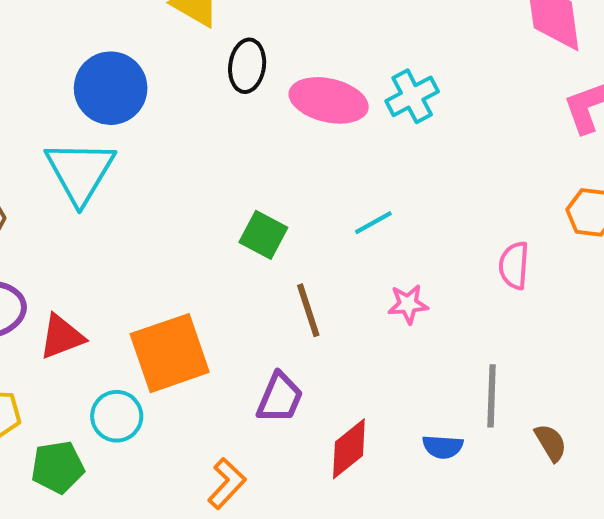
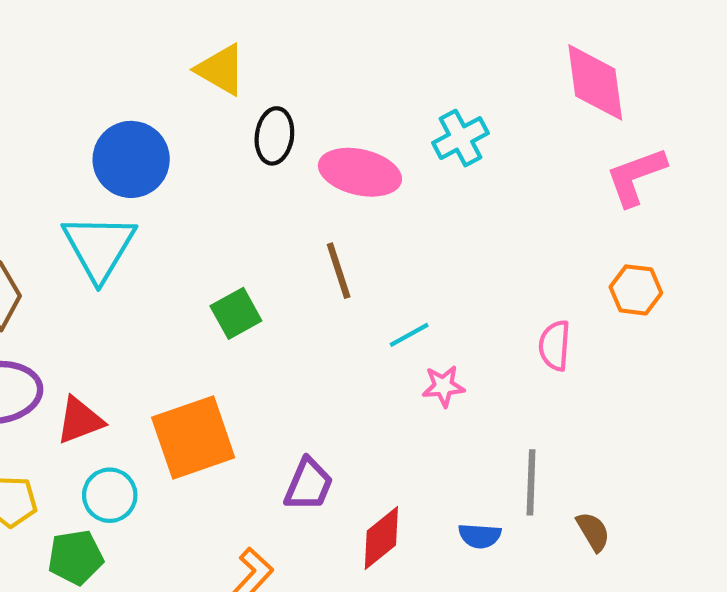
cyan cross: (412, 96) -> (460, 138), moved
cyan line: (373, 223) -> (409, 335), moved
green square: (263, 235) -> (236, 313), moved, turned 33
brown line: (308, 310) -> (339, 271), moved
cyan circle: (117, 416) -> (110, 495), moved

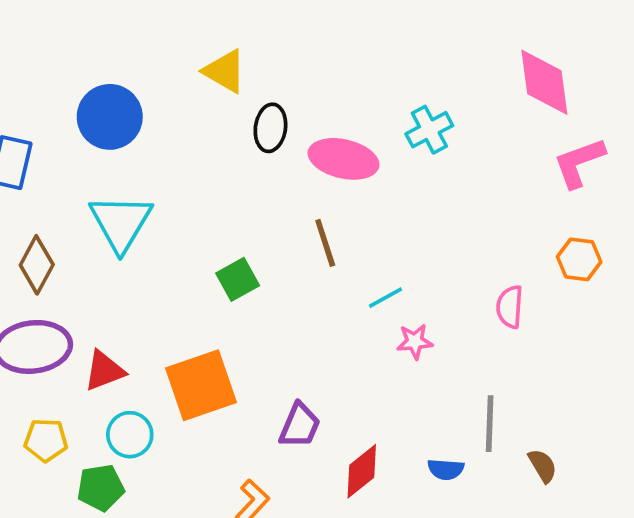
blue circle: (131, 159) -> (110, 117), moved

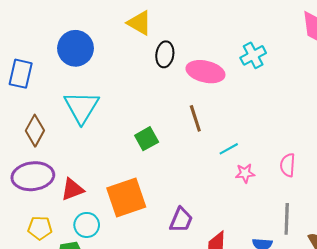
pink semicircle: (510, 307) -> (288, 165), moved

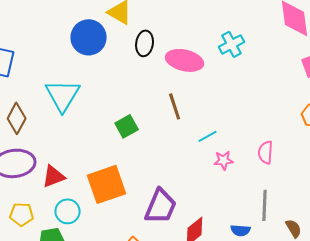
blue circle: (75, 48) -> (89, 37), moved
purple trapezoid: (181, 220) -> (161, 206), size x1.4

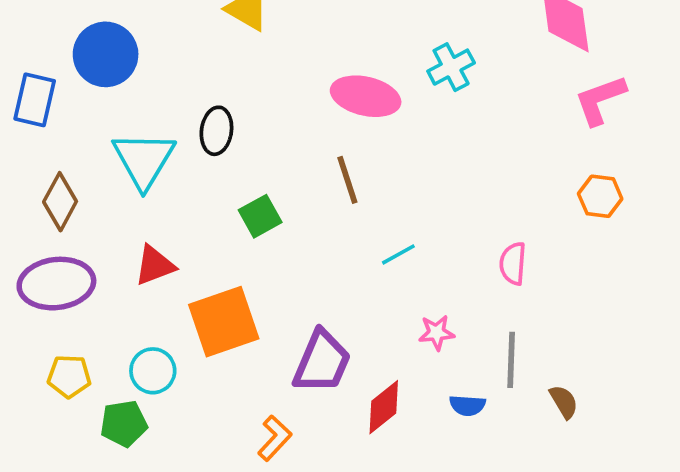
blue circle: (89, 37) -> (106, 54), moved
black ellipse: (145, 43) -> (216, 131), moved
cyan line: (208, 136) -> (398, 254), moved
pink star: (224, 160) -> (436, 333), moved
red triangle: (54, 176) -> (155, 265), moved

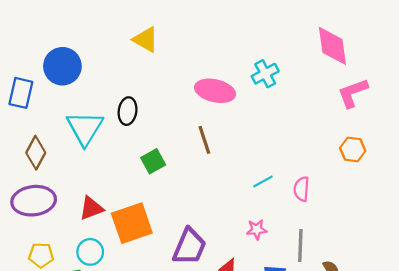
cyan line: (398, 254) -> (263, 181), moved
red triangle: (155, 265) -> (91, 208), moved

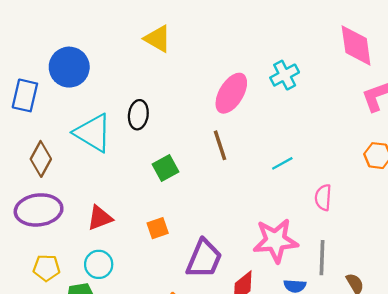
pink ellipse: (215, 91) -> (231, 93), turned -72
cyan triangle: (85, 128) -> (93, 133), turned -30
cyan line: (263, 181) -> (282, 163), moved
orange square: (132, 223) -> (158, 228), moved, size x0.5
pink star: (257, 230) -> (276, 241), size x2.0

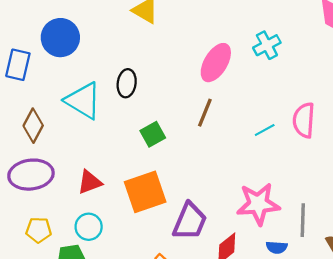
brown line: (220, 145) -> (205, 113), turned 40
pink semicircle: (323, 197) -> (304, 120), moved, size x1.4
orange square: (158, 228) -> (145, 192), size x2.0

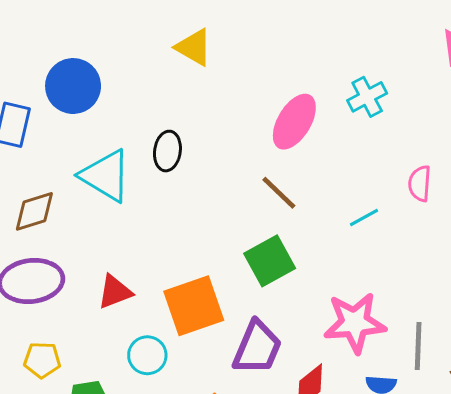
brown line: (205, 113) -> (279, 193), turned -68
pink semicircle: (304, 120) -> (420, 184), moved, size x0.7
brown diamond: (33, 126) -> (34, 211), turned 44
green square: (153, 134) -> (270, 261), moved, size x1.4
cyan circle: (89, 227) -> (147, 355), moved

